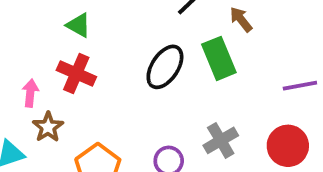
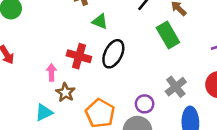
green triangle: (79, 25) -> (100, 21), moved
black ellipse: (165, 67) -> (113, 54), moved

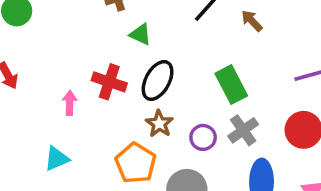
green rectangle: (168, 35) -> (231, 85), moved
brown star: (65, 92) -> (159, 124), moved
purple circle: (145, 104) -> (203, 137), moved

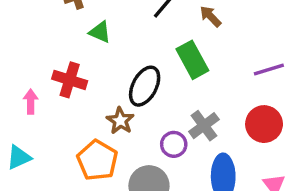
black ellipse: (158, 80) -> (145, 86), moved
green rectangle: (231, 85) -> (192, 60), moved
purple circle: (203, 137) -> (174, 144), moved

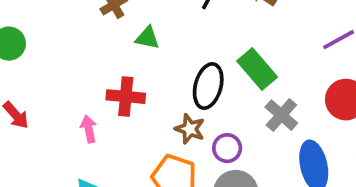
green rectangle: (192, 60) -> (257, 69), moved
purple circle: (174, 144) -> (227, 148), moved

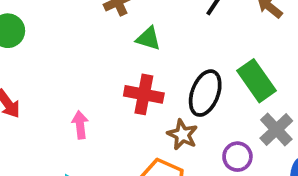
red cross: (126, 97) -> (144, 94), moved
purple circle: (227, 148) -> (237, 157), moved

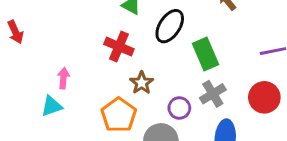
black ellipse: (205, 93) -> (170, 26), moved
pink arrow: (80, 125) -> (63, 78), moved

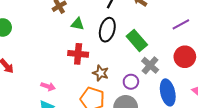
pink arrow: (63, 78) -> (48, 86), turned 120

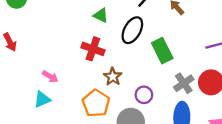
gray cross: (150, 65) -> (184, 83), moved

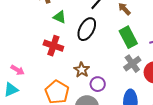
green rectangle: (162, 51) -> (128, 37), moved
brown star: (113, 77) -> (82, 70), moved
gray cross: (184, 83) -> (132, 64), moved

